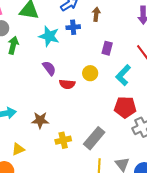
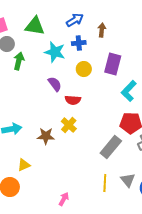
purple rectangle: (107, 48) -> (113, 64), size x1.5
yellow circle: (90, 73) -> (84, 69), moved
gray rectangle: (94, 138) -> (111, 147), moved
yellow cross: (63, 140) -> (69, 125), moved, turned -35

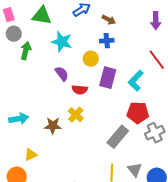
brown arrow: (102, 30) -> (109, 20), turned 112
blue cross: (79, 43) -> (107, 41), moved
purple rectangle: (113, 64) -> (108, 78), moved

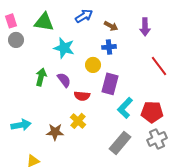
purple arrow: (156, 21) -> (145, 27), moved
green arrow: (26, 51) -> (41, 77), moved
cyan L-shape: (136, 81) -> (125, 108), moved
red pentagon: (138, 113) -> (152, 112), moved

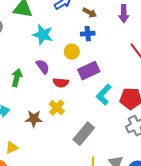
green arrow: (41, 77) -> (17, 78), moved
purple rectangle: (110, 84) -> (89, 71), turned 50
gray rectangle: (120, 143) -> (84, 134), moved

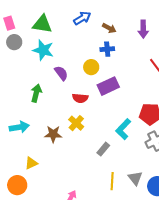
cyan star: (43, 35) -> (43, 50), moved
purple semicircle: (43, 67) -> (61, 73), moved
cyan L-shape: (104, 95) -> (123, 129), moved
gray rectangle: (84, 134) -> (103, 149), size x0.6

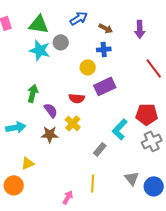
gray circle: (14, 42) -> (61, 42), moved
purple semicircle: (61, 73) -> (51, 110), moved
yellow line: (112, 181) -> (93, 183), moved

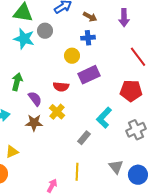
red pentagon: (147, 114) -> (131, 91), moved

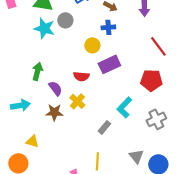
yellow triangle: (12, 152) -> (32, 141), turned 40

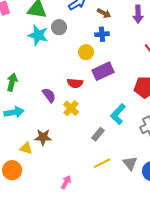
green arrow: (37, 71) -> (12, 82), moved
brown star: (54, 112) -> (43, 137), moved
yellow line: (97, 161) -> (102, 163), moved, turned 60

